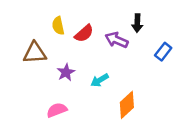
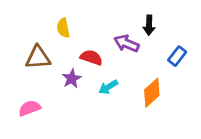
red semicircle: (84, 33) -> (91, 58), moved, turned -120
orange diamond: (127, 105) -> (152, 93), moved
pink semicircle: (57, 110) -> (29, 108), moved

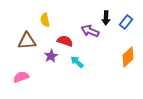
blue rectangle: (177, 56) -> (126, 22), moved
cyan arrow: (108, 87) -> (77, 62), turned 72
orange diamond: (152, 93) -> (128, 57), moved

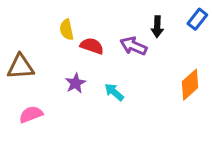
blue rectangle: (126, 22) -> (197, 19), moved
brown triangle: (27, 41) -> (21, 67), moved
red semicircle: (65, 41) -> (92, 46), moved

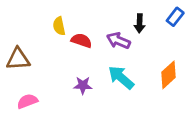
purple star: (76, 83) -> (83, 85), moved, turned 30
cyan arrow: (114, 92) -> (121, 77), moved, size x1.5

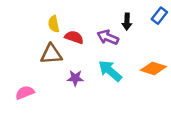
brown triangle: (18, 59) -> (51, 54), moved
orange diamond: (169, 75) -> (153, 68), turned 60

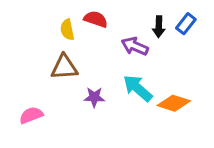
blue rectangle: (159, 16) -> (186, 24), moved
red semicircle: (74, 37) -> (96, 19), moved
orange diamond: (153, 68) -> (174, 103), moved

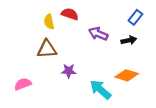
black arrow: (159, 27) -> (129, 40), moved, turned -104
cyan arrow: (138, 88) -> (100, 90), moved

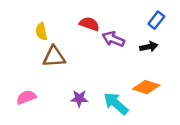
red semicircle: (70, 14) -> (89, 24), moved
yellow semicircle: (49, 22) -> (41, 32), moved
purple star: (69, 71) -> (79, 98), moved

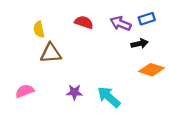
blue rectangle: (156, 20) -> (147, 19), turned 35
purple arrow: (113, 39) -> (121, 24), moved
orange diamond: (146, 87) -> (151, 70), moved

